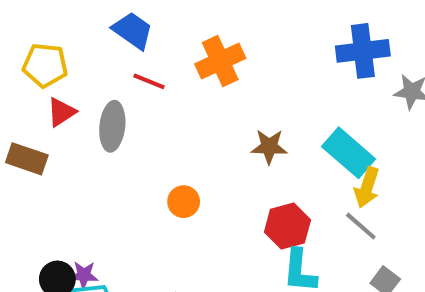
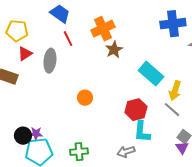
red line: (149, 81) -> (68, 39), turned 42
brown star: (269, 147) -> (114, 50), moved, turned -30
cyan rectangle: (349, 153) -> (151, 74), moved

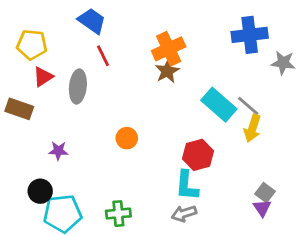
orange cross: (103, 29) -> (169, 49), moved
gray line: (172, 110) -> (248, 106), moved
cyan L-shape: (142, 132) -> (187, 186), moved
purple star: (36, 134) -> (58, 151), moved

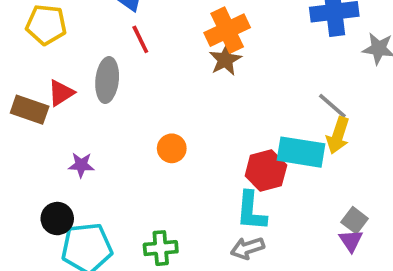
red triangle: (43, 77) -> (61, 93), moved
cyan rectangle: (219, 105) -> (301, 152), moved, turned -32

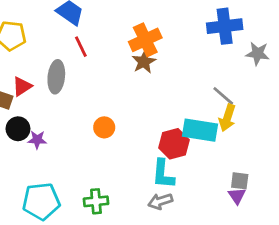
black circle: (57, 219) -> (18, 129), moved
gray square: (355, 220) -> (240, 181), turned -30

